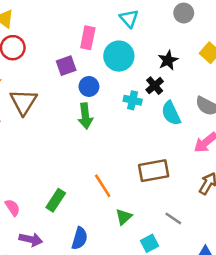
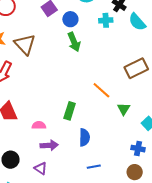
pink semicircle: (13, 208) -> (39, 125), turned -40
blue semicircle: (80, 238) -> (85, 137), moved
purple arrow: (31, 239) -> (49, 145), moved

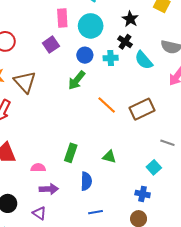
blue circle: (70, 19) -> (85, 55), moved
green arrow: (74, 42) -> (77, 80), turned 60
orange line: (101, 90) -> (107, 105), moved
green triangle: (124, 109) -> (109, 157), moved, turned -48

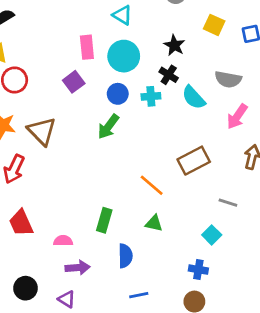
orange line: (107, 105) -> (152, 185), moved

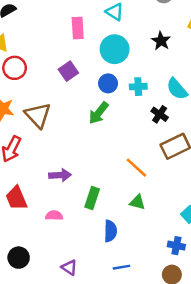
pink rectangle: (87, 47) -> (78, 28), moved
black cross: (169, 75) -> (160, 114), moved
purple arrow: (78, 268) -> (60, 175), moved
purple triangle: (67, 299) -> (69, 267), moved

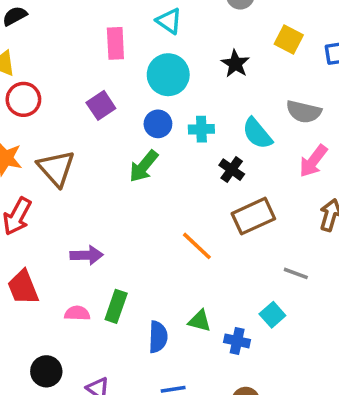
green rectangle: (92, 198) -> (116, 306), moved
green triangle: (137, 202) -> (200, 321), moved
blue cross: (176, 246) -> (237, 341), moved
black circle: (19, 258) -> (46, 371), moved

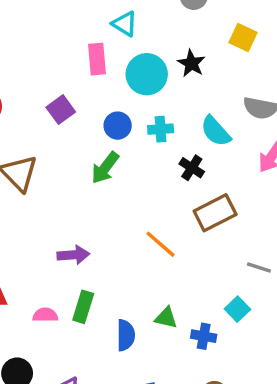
pink rectangle: (115, 43) -> (97, 59), moved
cyan circle: (168, 75) -> (147, 74), moved
purple arrow: (87, 255) -> (73, 255), moved

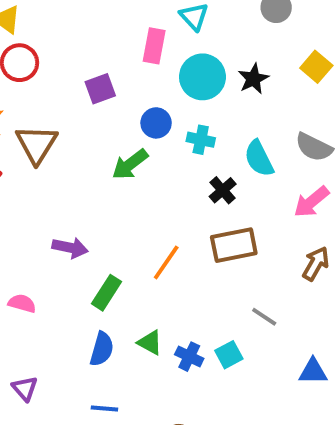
orange line: (160, 244) -> (166, 262), turned 68
green rectangle: (83, 307) -> (106, 293), moved
blue cross: (204, 336) -> (189, 357), moved

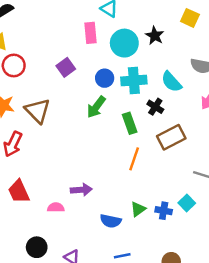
cyan cross: (201, 140) -> (134, 80), size x1.5
purple arrow: (70, 248) -> (81, 190), moved
green rectangle: (106, 293) -> (130, 123), moved, turned -36
green triangle: (150, 343) -> (138, 209), turned -49
blue semicircle: (102, 349) -> (111, 221), turned 102

